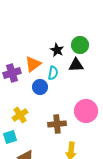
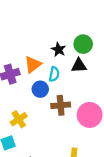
brown cross: (57, 124) -> (61, 105), moved

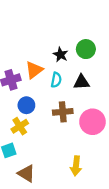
black triangle: (79, 66) -> (81, 82), moved
blue circle: (40, 89) -> (26, 105), moved

